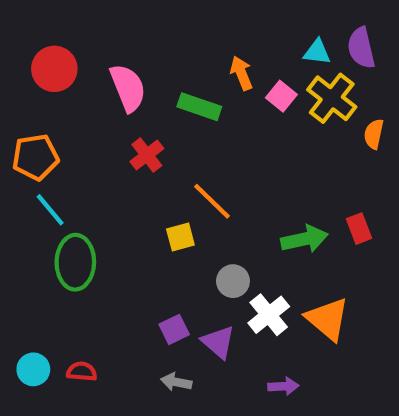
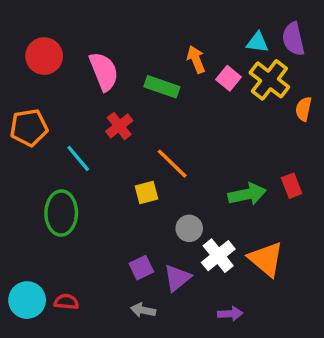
cyan line: (50, 210) -> (78, 158), moved
purple triangle: (218, 342) -> (177, 278), turned 40
cyan circle: (33, 369) -> (27, 300), size x1.4

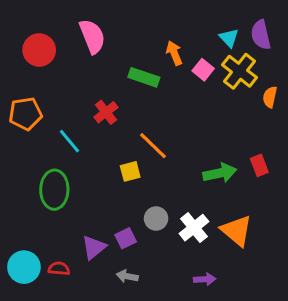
cyan triangle: (257, 42) -> (229, 38), turned 40
pink semicircle: (104, 71) -> (92, 36), moved
gray circle: (189, 228) -> (156, 219), moved
purple triangle: (177, 278) -> (94, 247), moved

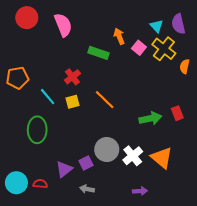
red circle: (39, 50) -> (27, 18), moved
yellow square: (130, 171) -> (72, 102), moved
gray circle: (156, 219) -> (107, 150), size x1.5

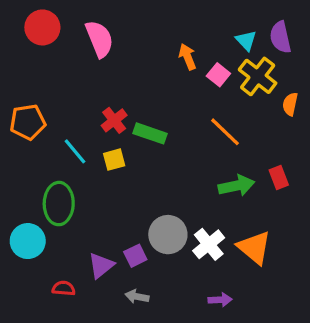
green rectangle: (98, 53) -> (150, 133), moved
orange line: (105, 100) -> (225, 132), moved
cyan circle: (16, 183) -> (28, 241), moved

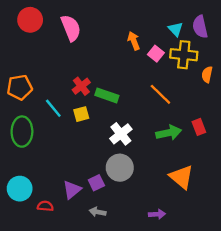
yellow cross: (258, 76) -> (184, 55), turned -32
green ellipse: (59, 204) -> (22, 132), moved
cyan circle: (28, 241) -> (20, 189), moved
white cross: (209, 244) -> (121, 134), moved

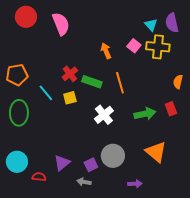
orange arrow: (134, 41) -> (106, 51), moved
orange semicircle: (207, 75) -> (178, 82), moved
orange line: (160, 94) -> (120, 83), moved, turned 30
gray circle: (120, 168) -> (113, 156), moved
purple square: (96, 183) -> (91, 165), moved

